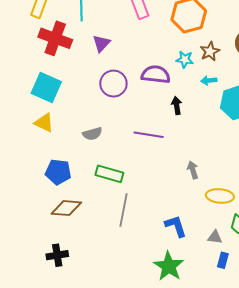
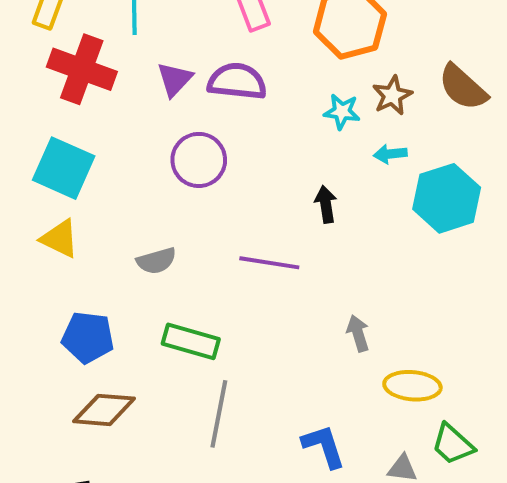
purple semicircle: (156, 74) -> (237, 81), moved

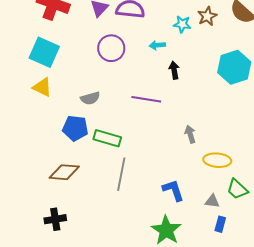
cyan arrow: (390, 154) -> (157, 45), moved
blue pentagon: (88, 337) -> (75, 128), moved

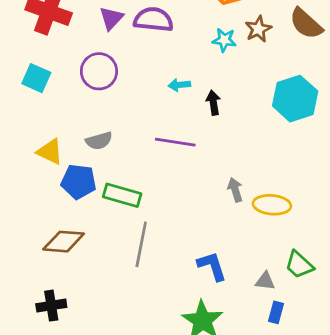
cyan arrow: (157, 45) -> (179, 85), moved
purple circle: (111, 48) -> (99, 71), moved
cyan square: (44, 52) -> (36, 78), size x0.7
yellow triangle: (42, 87) -> (50, 152), moved
yellow ellipse: (217, 160) -> (272, 205), moved

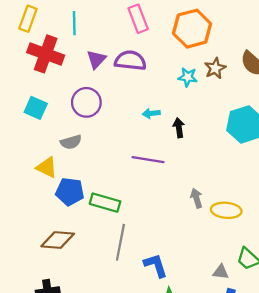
gray semicircle: (99, 141) -> (71, 142), moved
blue L-shape: (212, 266) -> (156, 265), moved

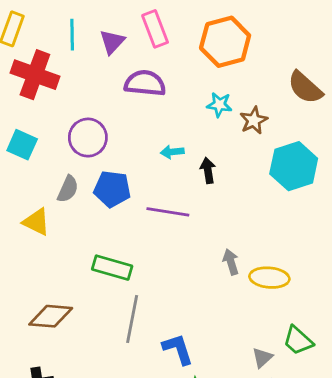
purple triangle: (96, 59) -> (112, 42), moved
brown star: (215, 68) -> (254, 120), moved
gray semicircle: (71, 142) -> (68, 189), turned -50
blue pentagon: (70, 192) -> (112, 189), moved
gray triangle: (221, 272) -> (262, 358), turned -49

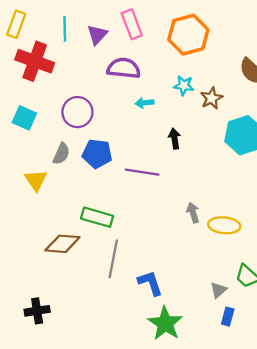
cyan arrow: (172, 152) -> (144, 103), moved
yellow triangle: (36, 222) -> (36, 180), turned 30
brown diamond: (51, 316) -> (62, 244), moved

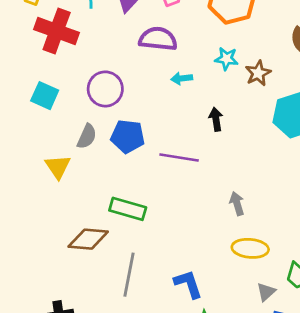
yellow ellipse: (224, 225) -> (250, 248), moved
gray line: (113, 259) -> (129, 275), moved

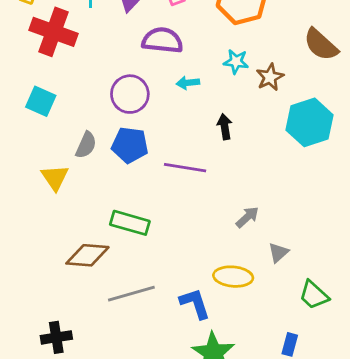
purple circle: (105, 89) -> (130, 94), moved
gray arrow: (237, 204) -> (247, 217), turned 65
yellow ellipse: (250, 248) -> (233, 277), moved
gray line: (129, 275) -> (131, 294), turned 63
gray triangle: (266, 292) -> (278, 253), moved

